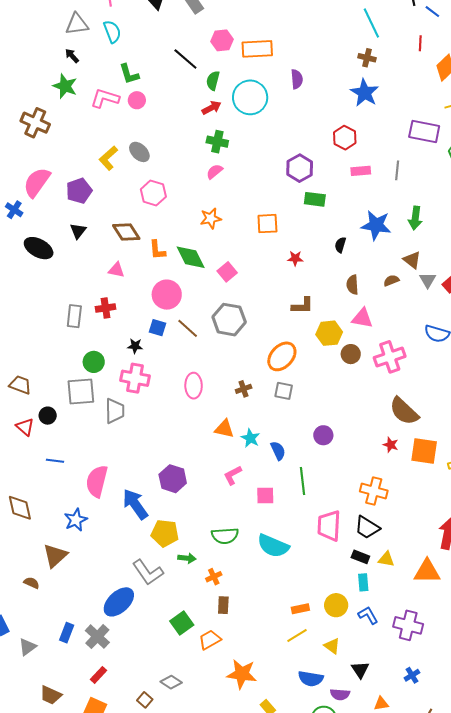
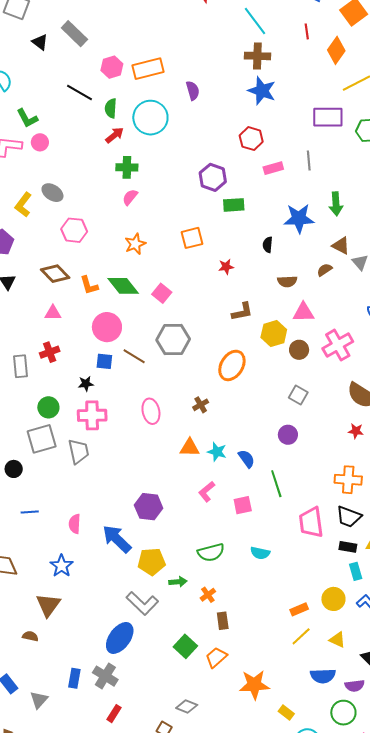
brown cross: (367, 58) -> (257, 56), size x1.4
brown semicircle: (352, 285) -> (287, 281), turned -78
gray square: (284, 391) -> (298, 395), moved, turned 30
pink semicircle: (97, 481) -> (75, 524), size x0.6
cyan semicircle: (273, 546) -> (260, 553), size x0.6

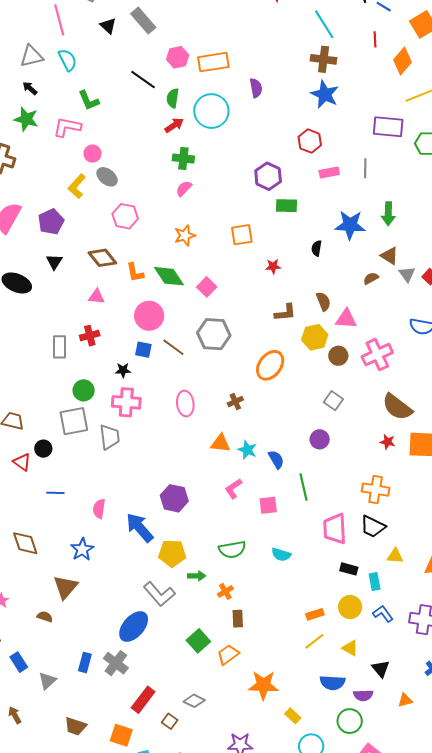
pink circle: (40, 142) -> (93, 154), moved
brown semicircle: (287, 281) -> (323, 301), moved, turned -114
black rectangle: (348, 547) -> (349, 569), moved
red rectangle: (114, 714) -> (143, 700), moved, size x1.5

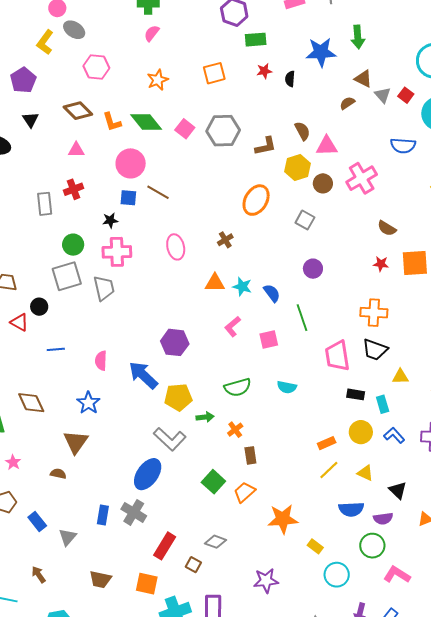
red star: (273, 266) -> (264, 71), moved
gray hexagon: (214, 334) -> (223, 131), moved
gray square: (333, 401) -> (305, 220), moved
brown semicircle: (397, 407) -> (387, 228), size x0.6

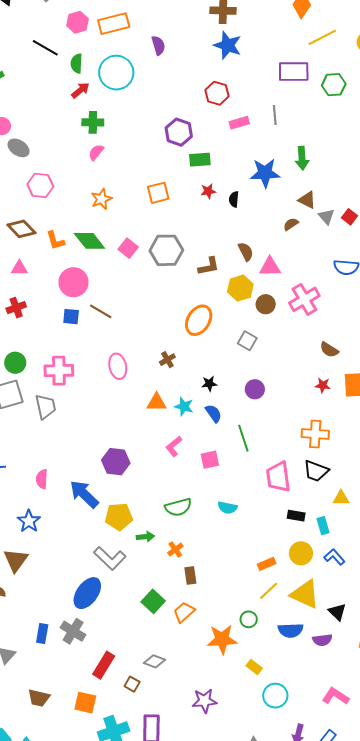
black star: (110, 220) -> (209, 384), moved
yellow triangle: (365, 473) -> (305, 594), size x1.8
green circle: (372, 546) -> (249, 619), moved, size x0.7

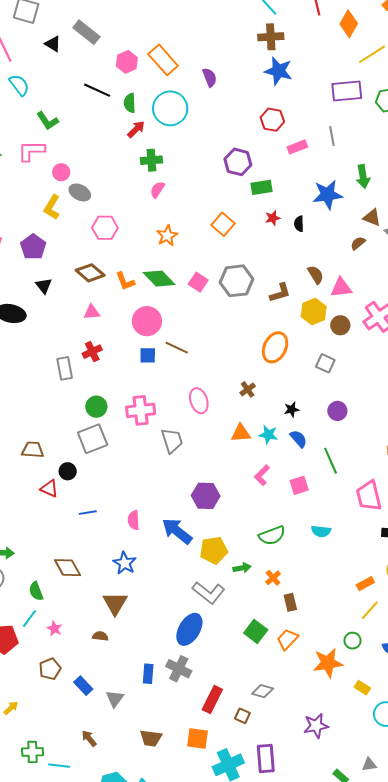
orange rectangle: (114, 24) -> (163, 60), turned 68
orange square: (158, 193) -> (223, 224), turned -30
gray trapezoid: (46, 407) -> (172, 441), moved

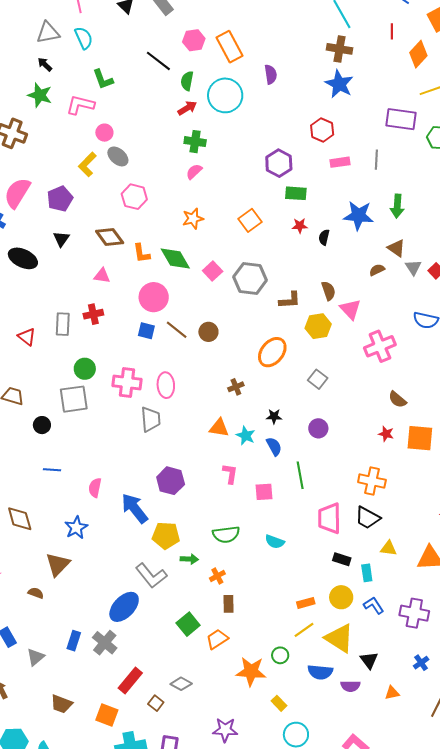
pink triangle: (341, 288) -> (350, 309), turned 40
brown circle: (340, 325) -> (208, 332), moved
pink ellipse: (199, 401) -> (166, 385), moved
pink L-shape: (262, 475) -> (230, 474), turned 130
red triangle: (49, 489) -> (27, 337), moved

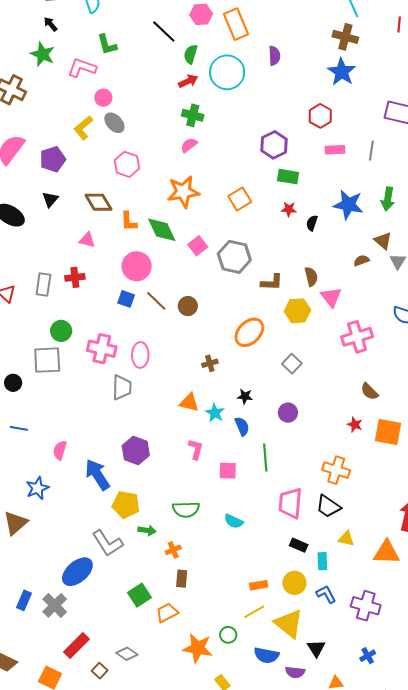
orange star: (193, 219) -> (183, 192), size x1.5

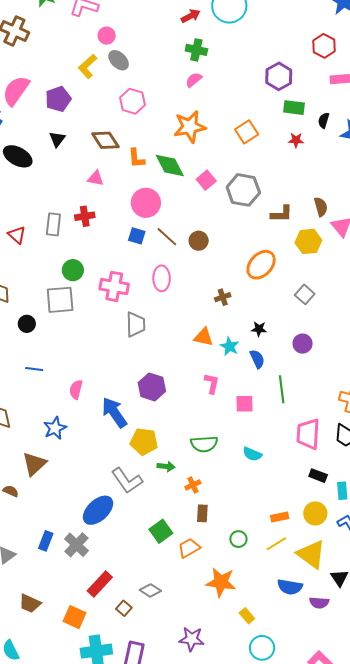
black semicircle: (312, 223) -> (324, 120), moved
pink ellipse: (140, 355) -> (162, 278), moved
green circle: (228, 635) -> (238, 539), moved

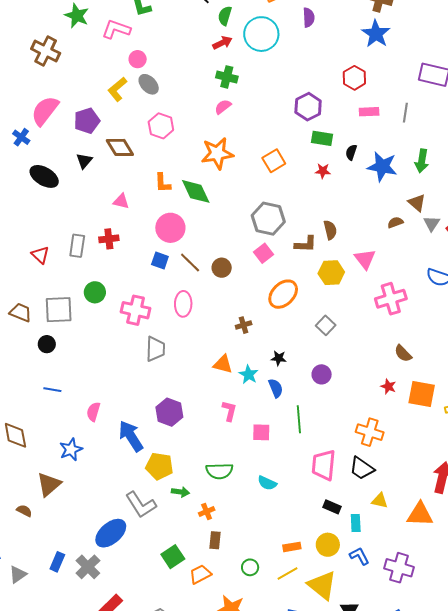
brown diamond: (105, 140) -> (120, 147), moved
pink square: (206, 180) -> (264, 253), moved
brown semicircle: (321, 207) -> (330, 230), moved
gray square: (60, 300) -> (59, 310), moved

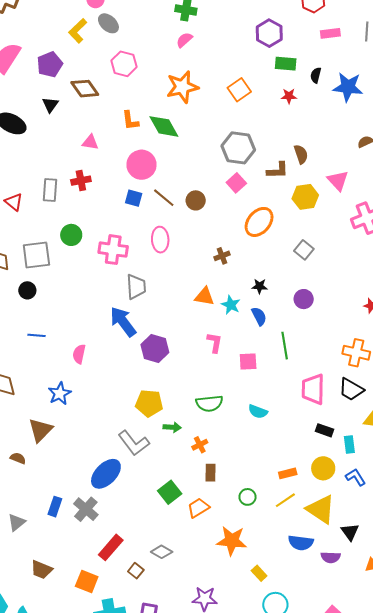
blue arrow: (131, 436) -> (123, 322), moved

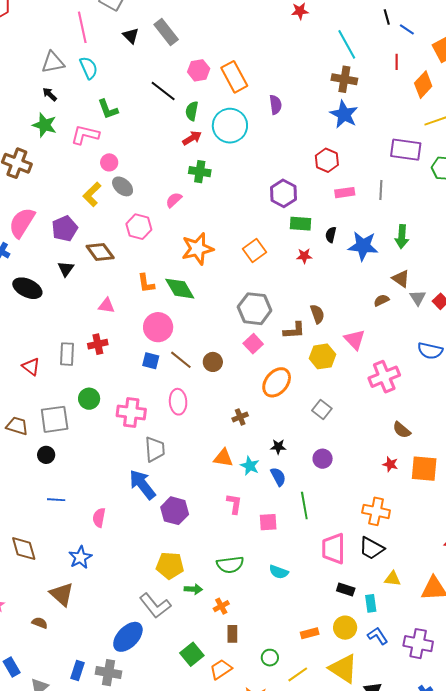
pink semicircle: (184, 40) -> (174, 200), moved
brown triangle: (40, 430) -> (62, 594), turned -32
yellow line: (285, 500) -> (298, 674), moved
gray cross: (86, 509) -> (108, 673), turned -30

